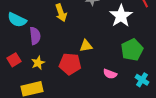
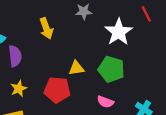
green pentagon: (132, 50) -> (111, 69), moved, turned -30

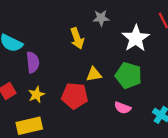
yellow arrow: (46, 28) -> (77, 38), moved

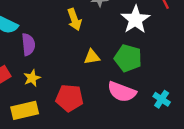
red pentagon: (75, 96) -> (69, 98), moved
pink semicircle: (123, 108) -> (122, 92), size x1.6

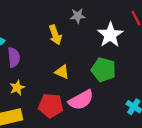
yellow triangle: (92, 57) -> (62, 72), moved, turned 32
pink semicircle: (122, 92) -> (81, 100), moved, turned -50

